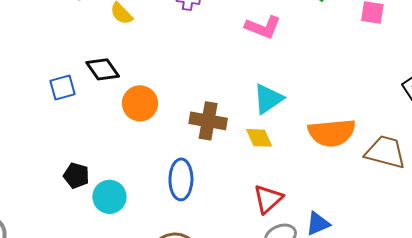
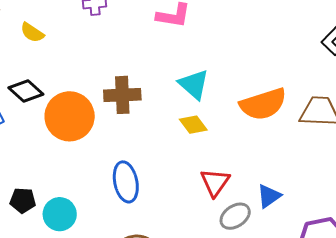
cyan triangle: (268, 99) -> (194, 84), turned -32
orange circle: (140, 103) -> (70, 116), size x1.4
brown cross: (208, 121) -> (122, 95), moved

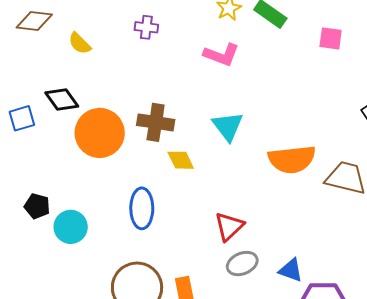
yellow diamond: (193, 125) -> (181, 160), moved
blue triangle: (269, 196) -> (291, 270), moved, turned 44

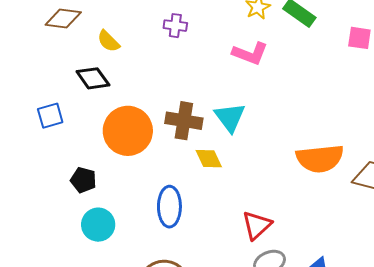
black diamond: (62, 100) -> (93, 78), moved
cyan triangle: (228, 126) -> (230, 117), moved
black pentagon: (37, 206) -> (83, 180), moved

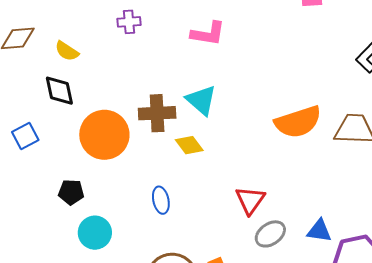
black diamond: (93, 78) -> (59, 91), turned 36
blue ellipse: (169, 207) -> (161, 200), size x0.7

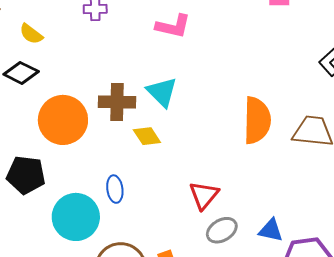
black diamond: (59, 91) -> (21, 73), turned -56
orange semicircle: (298, 122) -> (257, 120), turned -75
black pentagon: (71, 192) -> (26, 175), size x1.5
cyan circle: (95, 233) -> (76, 217), moved, size x1.4

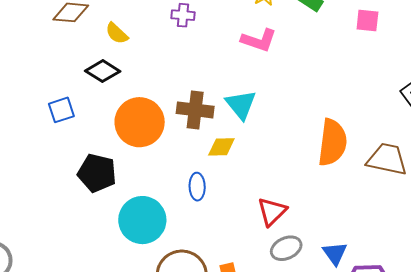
yellow diamond: (147, 136) -> (221, 147), turned -64
blue ellipse: (115, 189) -> (197, 187), moved
blue triangle: (271, 230) -> (335, 253), turned 36

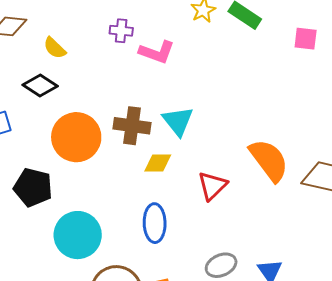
pink L-shape: (259, 40) -> (157, 52), moved
orange semicircle: (332, 142) -> (269, 160), turned -45
blue ellipse: (197, 187) -> (155, 223), moved, size x1.4
red triangle: (272, 212) -> (212, 186), moved

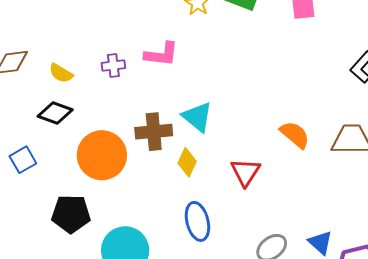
purple cross: (121, 31) -> (113, 66), moved
orange semicircle: (269, 160) -> (295, 135), size x0.7
yellow diamond: (158, 163) -> (187, 162), turned -52

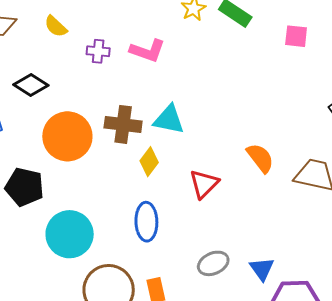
yellow semicircle: (61, 73) -> (56, 26), moved
cyan triangle: (197, 117) -> (169, 120), turned -40

